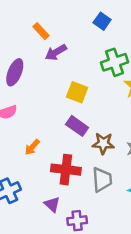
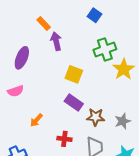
purple arrow: (56, 52) -> (56, 41), turned 108
red cross: (66, 170) -> (64, 139), size x0.6

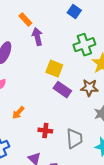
purple rectangle: (74, 102) -> (62, 90), moved
brown star: (96, 117) -> (89, 88), moved

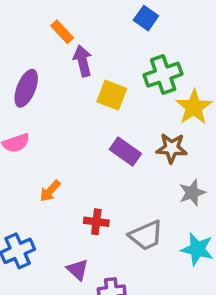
yellow square: (54, 69) -> (112, 95), moved
gray trapezoid: (74, 139) -> (146, 235), turned 70

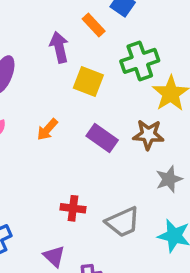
orange rectangle: (62, 32) -> (94, 25), moved
orange arrow: (50, 191) -> (47, 129), moved

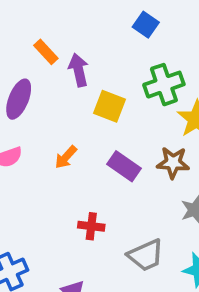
orange rectangle: (94, 25) -> (46, 52), moved
red cross: (73, 208) -> (91, 226), moved

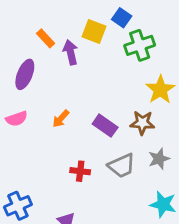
green cross: (164, 85) -> (140, 45), moved
yellow square: (109, 106) -> (94, 32), moved
gray trapezoid: (146, 255) -> (122, 166), moved

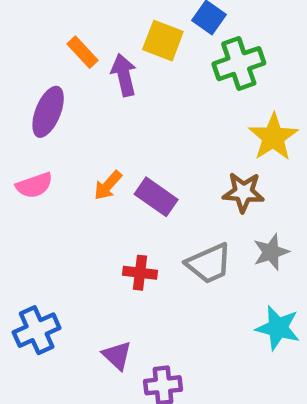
purple rectangle: (105, 126) -> (156, 197), moved

